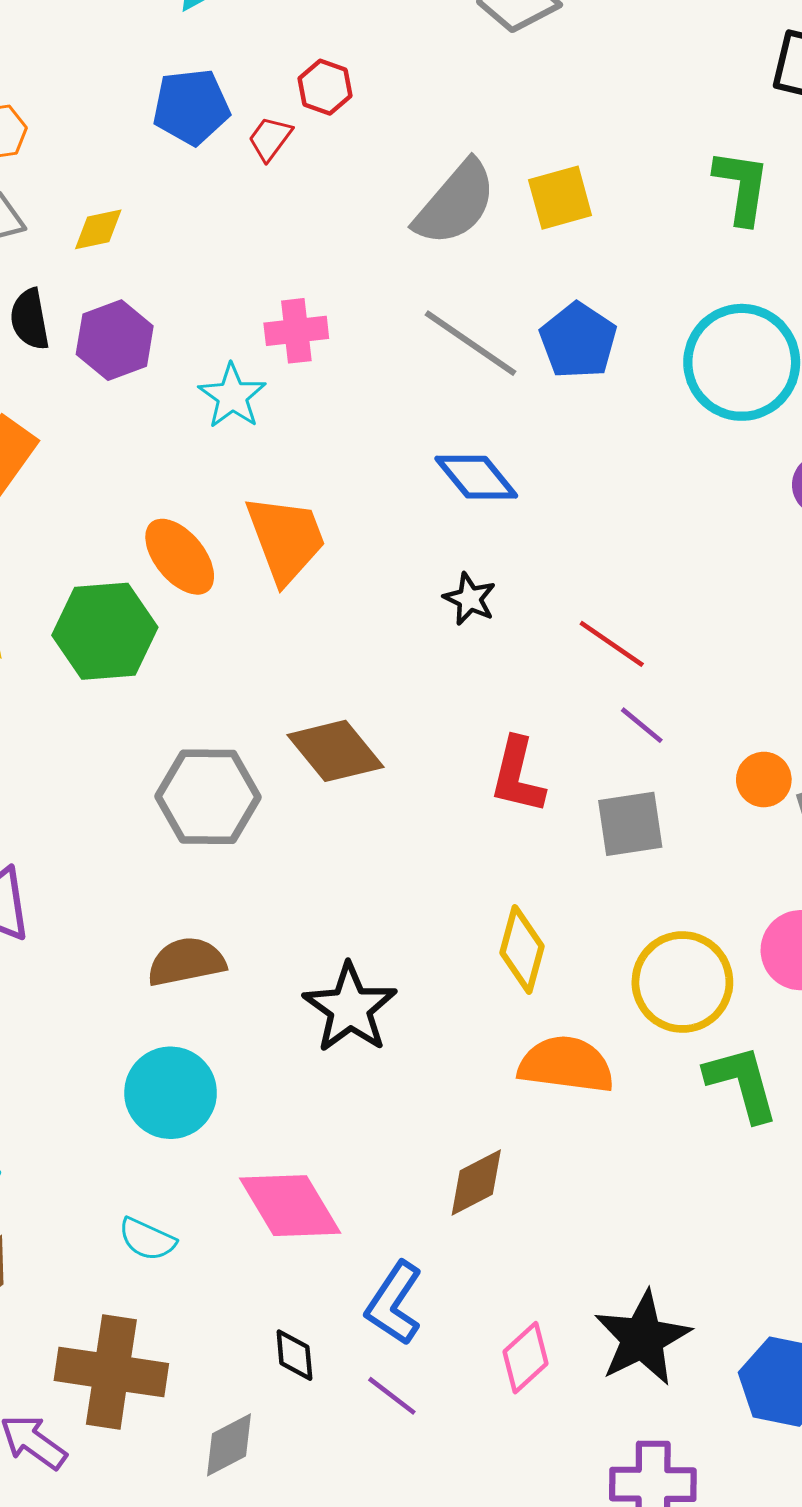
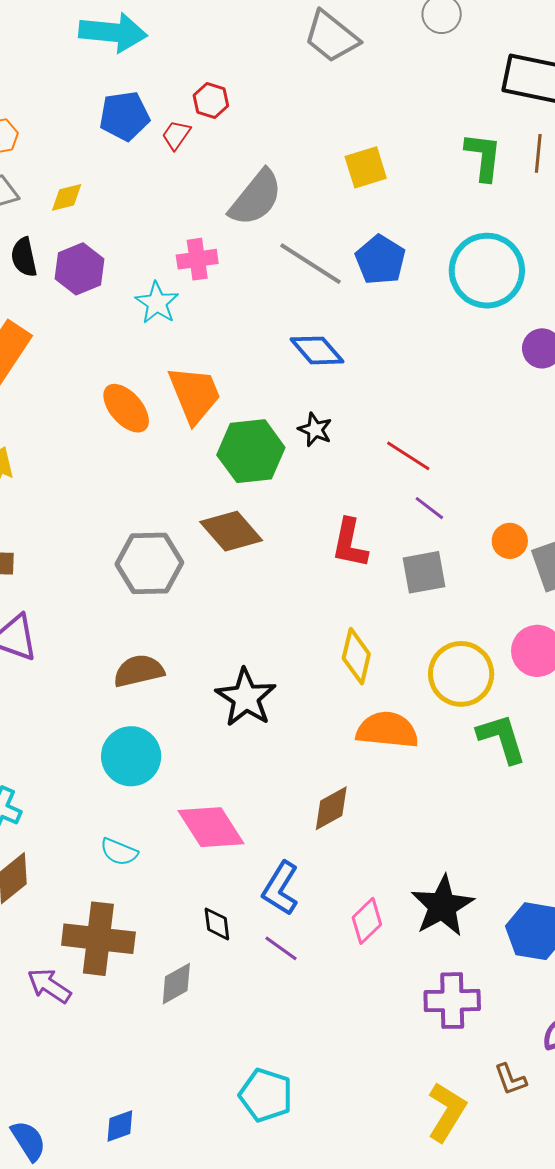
gray semicircle: (455, 203) -> (256, 198), moved
green hexagon: (105, 631) -> (251, 451), moved

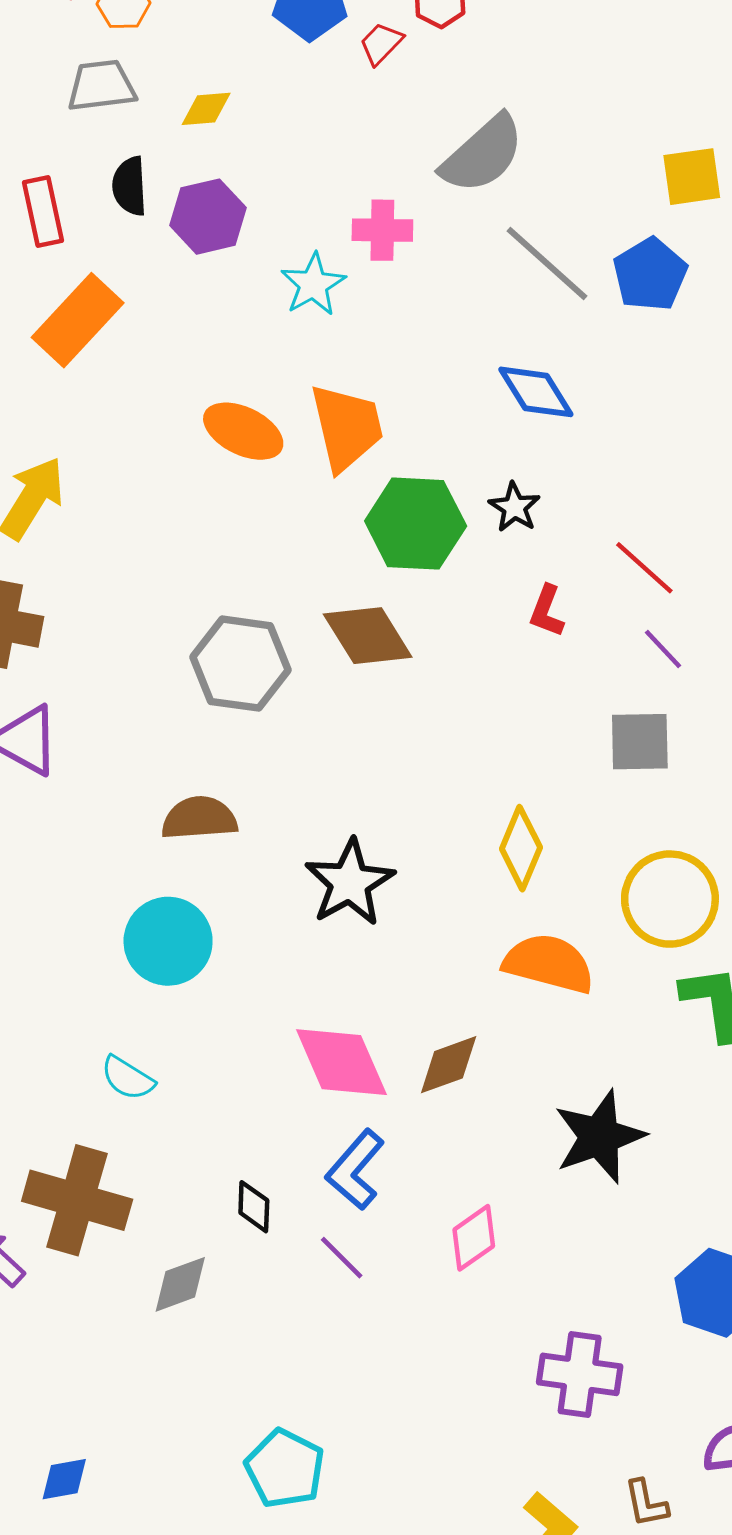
yellow square: (366, 167) -> (692, 177), moved
orange ellipse: (126, 408) -> (243, 431), turned -32
red L-shape: (350, 543) -> (547, 611), moved, size x0.7
pink diamond: (211, 827) -> (341, 1062), moved
black star: (442, 906) -> (599, 1137), moved

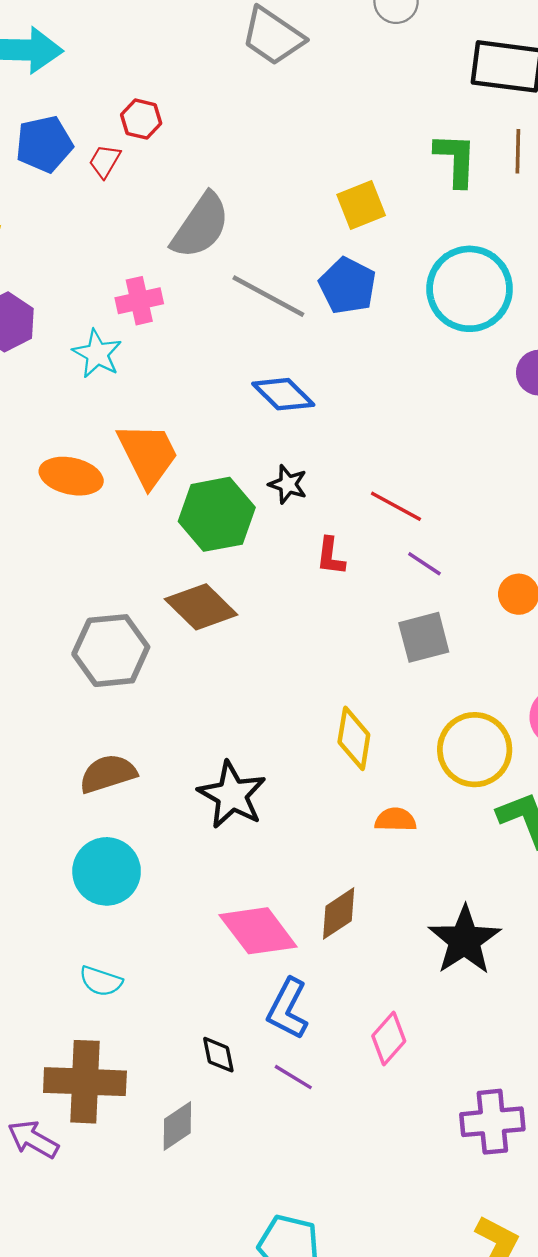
orange semicircle: (549, 963) -> (396, 820), size x0.6

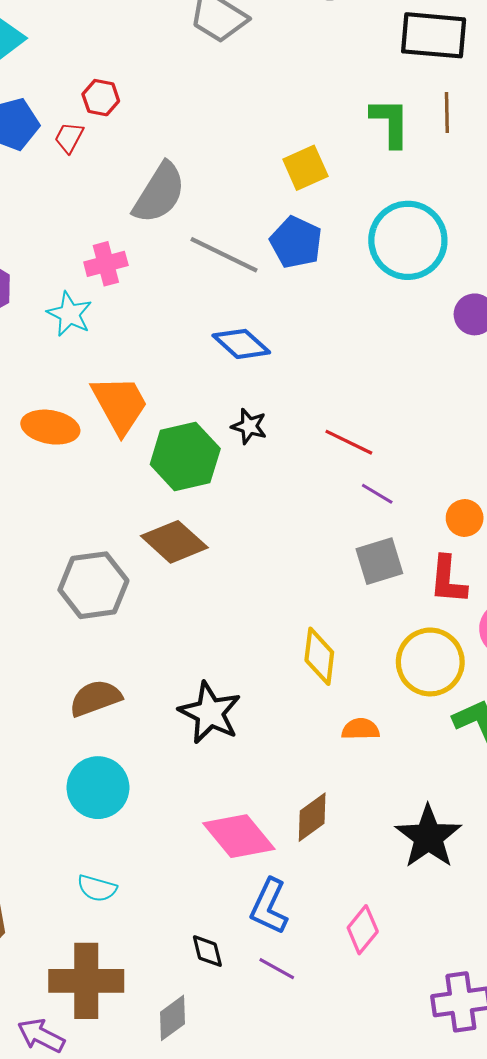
red L-shape: (331, 556) -> (448, 580), moved, size x1.4

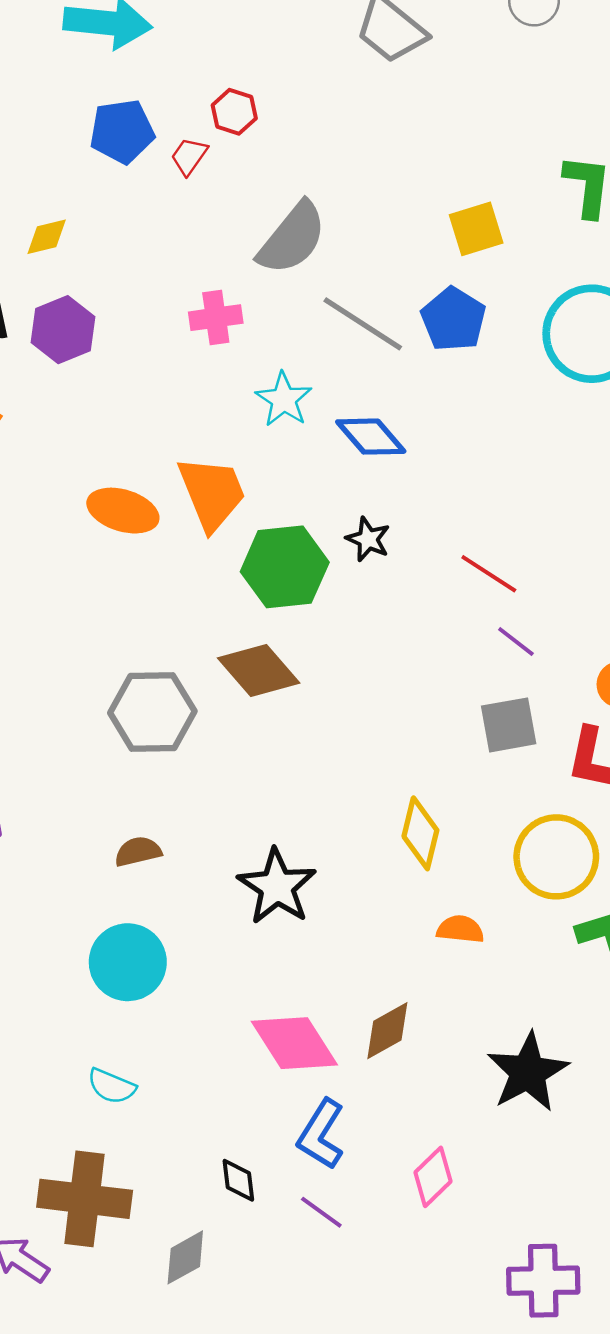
cyan star: (69, 314) -> (284, 399), moved
brown semicircle: (95, 698) -> (138, 851), size x0.7

